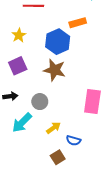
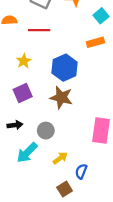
orange rectangle: (78, 23) -> (95, 42), moved
blue semicircle: (73, 140) -> (81, 171), turned 96

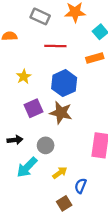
red line: (39, 30) -> (55, 46), moved
purple square: (23, 93) -> (34, 108), moved

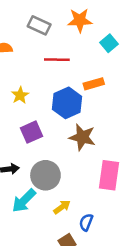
orange rectangle: (95, 58) -> (94, 84), moved
brown star: (61, 113) -> (82, 137), moved
gray circle: (46, 145) -> (45, 175), size x1.5

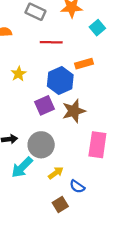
purple square: (32, 132) -> (44, 105), moved
brown star: (82, 137) -> (74, 111), turned -30
blue semicircle: (86, 222) -> (77, 186), turned -77

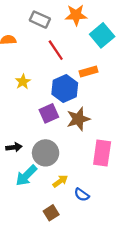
cyan square: (97, 28) -> (102, 35), size x1.5
red line: (51, 42) -> (56, 50), turned 55
brown square: (60, 205) -> (51, 213), moved

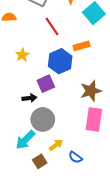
brown star: (78, 119) -> (91, 91), moved
black arrow: (14, 147) -> (29, 98), moved
brown square: (51, 213) -> (40, 161), moved

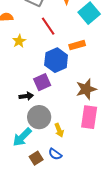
yellow star: (22, 55) -> (19, 41), moved
yellow arrow: (56, 145) -> (59, 130), moved, turned 104
blue semicircle: (75, 157) -> (55, 154), moved

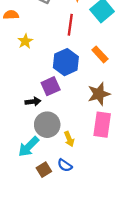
red line: (48, 26) -> (70, 25), moved, turned 42
orange rectangle: (77, 45) -> (100, 54), moved, turned 63

